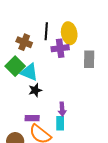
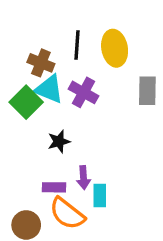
purple cross: (60, 48) -> (83, 92), moved, turned 36
cyan triangle: (29, 72) -> (49, 89), moved
purple arrow: (62, 109) -> (83, 178), moved

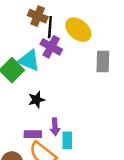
yellow ellipse: (115, 48) -> (78, 30), turned -40
brown cross: (41, 63) -> (38, 16), moved
purple cross: (83, 92) -> (51, 47), moved

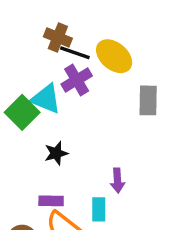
black line: (50, 27) -> (75, 53), turned -75
purple cross: (51, 47) -> (77, 80), turned 30
purple arrow: (55, 127) -> (117, 180), moved

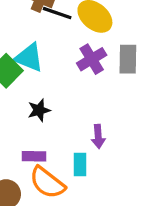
purple cross: (77, 80) -> (92, 59), moved

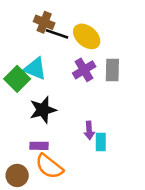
black star: (39, 110) -> (43, 110), size x1.5
cyan rectangle: (80, 164) -> (101, 142), moved

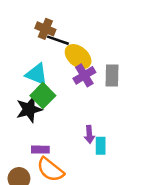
yellow ellipse: (87, 36) -> (78, 57), moved
green square: (17, 79) -> (43, 96), moved
black star: (43, 110) -> (29, 109), moved

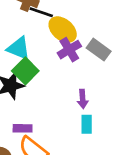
gray rectangle: (112, 75) -> (99, 50), turned -55
purple arrow: (89, 134) -> (83, 99), moved

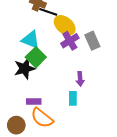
gray rectangle: (99, 50) -> (92, 41), turned 30
cyan rectangle: (87, 124) -> (73, 98), moved

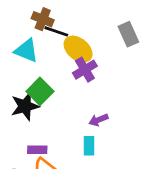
cyan triangle: (31, 40) -> (26, 51), moved
gray rectangle: (92, 41) -> (128, 34), moved
purple arrow: (80, 79) -> (98, 120), turned 72

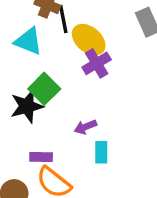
black line: (56, 31) -> (63, 19), turned 60
purple arrow: (98, 120) -> (85, 127), moved

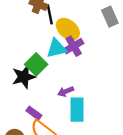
cyan triangle: (28, 41) -> (57, 48), moved, turned -35
cyan rectangle: (101, 152) -> (77, 110), size x1.5
purple rectangle: (41, 157) -> (34, 113), turned 35

